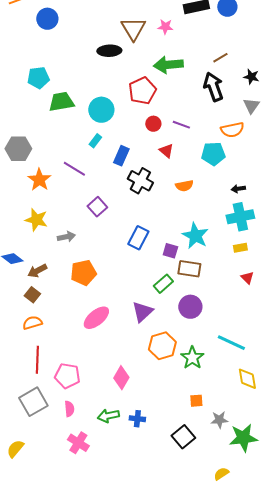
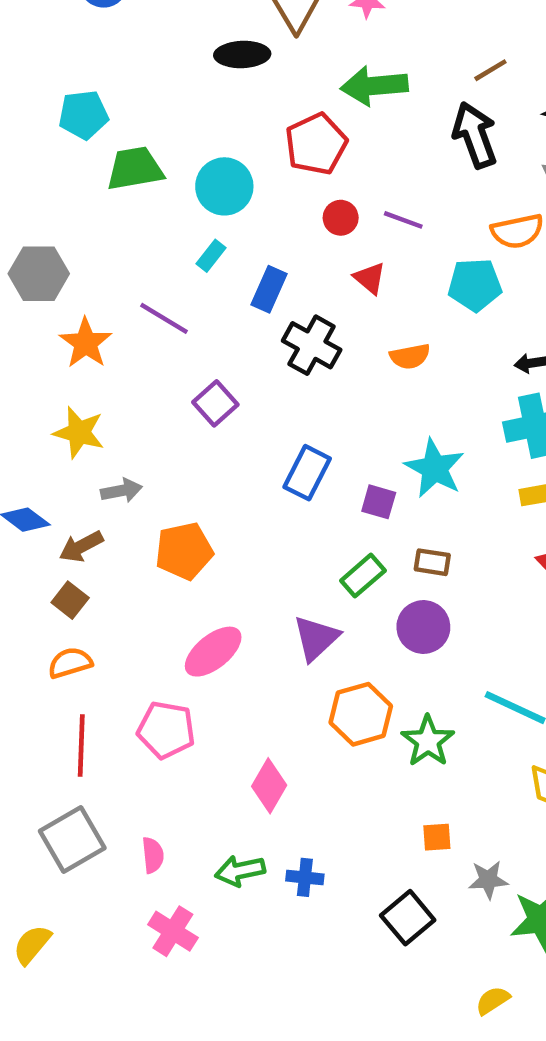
gray arrow: (66, 237) -> (121, 491), moved
brown rectangle: (189, 269) -> (432, 562), moved, size x0.7
pink pentagon: (67, 376) -> (166, 730), moved

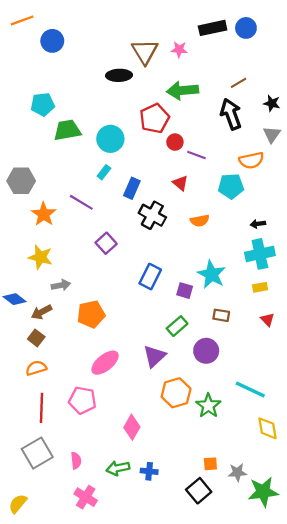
red circle: (341, 218) -> (175, 142), moved
brown rectangle: (432, 562) -> (221, 315), moved
orange square: (437, 837) -> (210, 464), moved

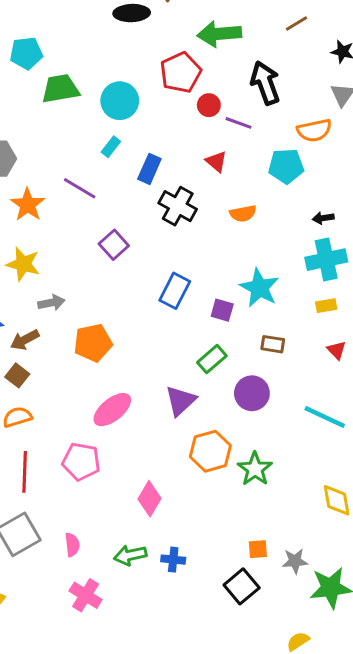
black arrow: (231, 114) -> (265, 83), moved
cyan line: (250, 390) -> (325, 417), moved

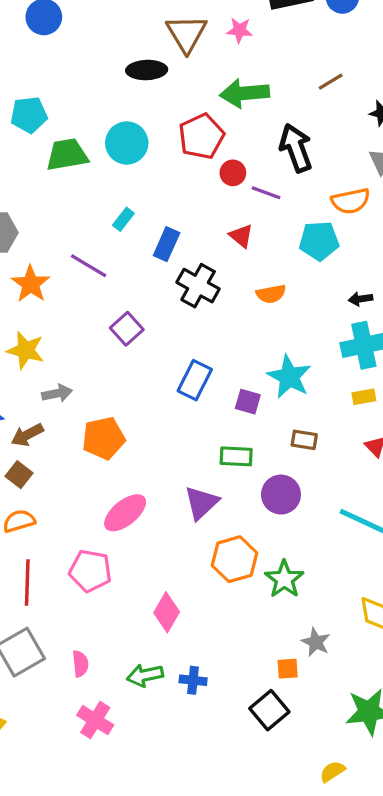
cyan circle: (120, 101) -> (127, 143), moved
green rectangle: (212, 359) -> (236, 456), turned 44
gray star: (295, 561) -> (316, 642), moved, turned 30

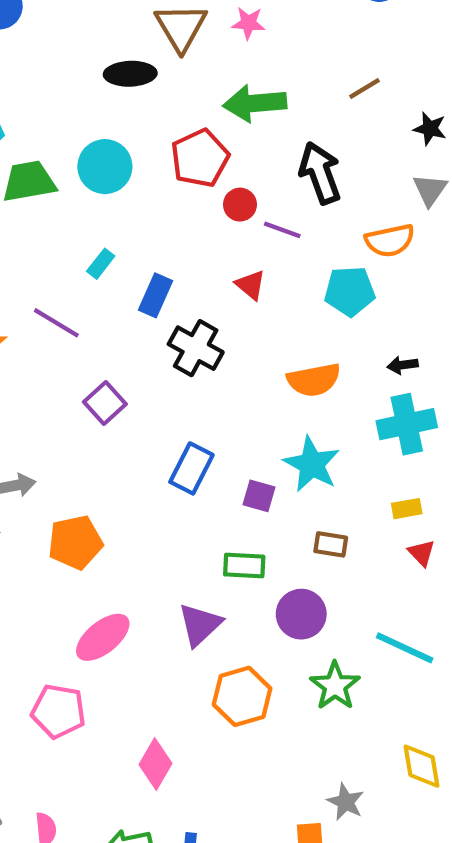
orange semicircle: (271, 294) -> (314, 380), moved, size x1.4
yellow rectangle: (364, 397) -> (407, 509), moved
green star: (284, 579) -> (335, 686), moved

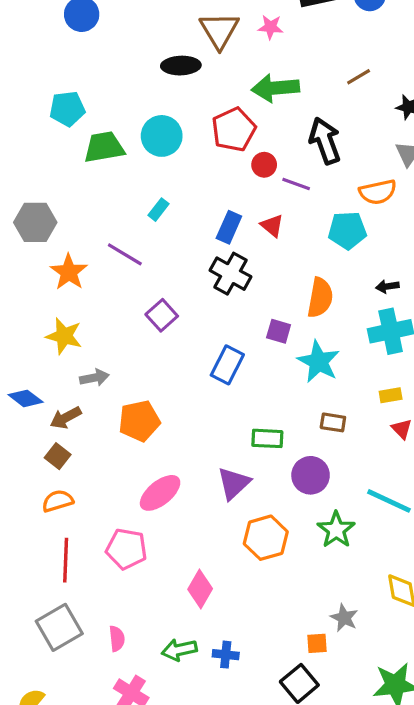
blue rectangle: (156, 295) -> (229, 227), moved
orange semicircle: (314, 380) -> (320, 298), turned -69
purple square: (259, 496) -> (279, 331), moved

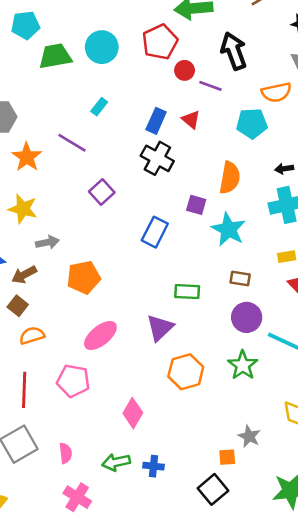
purple circle: (311, 475) -> (247, 317), moved
orange semicircle: (58, 501) -> (32, 336), moved

